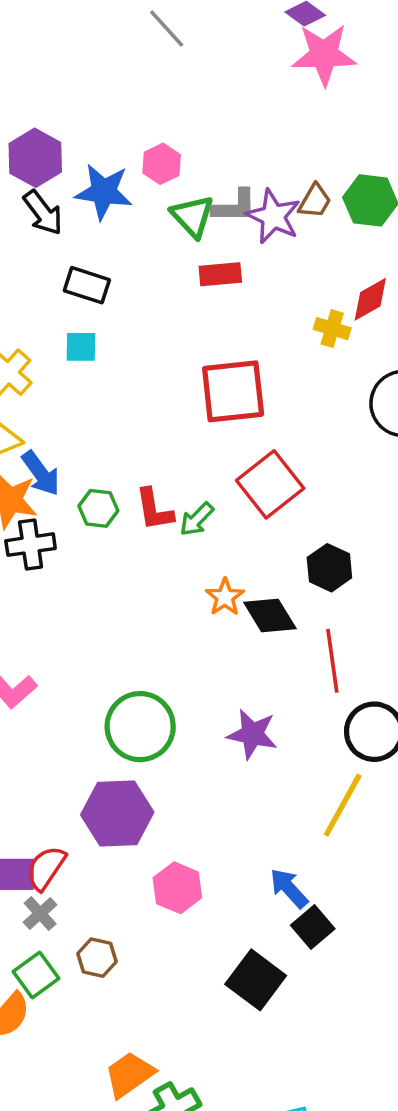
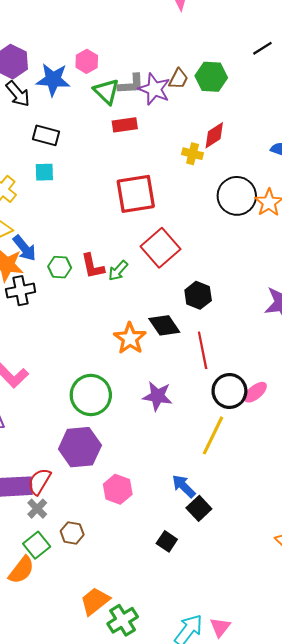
orange star: (225, 597) -> (130, 338), moved, size x1.4
black square: (256, 980) -> (167, 541), size x0.6

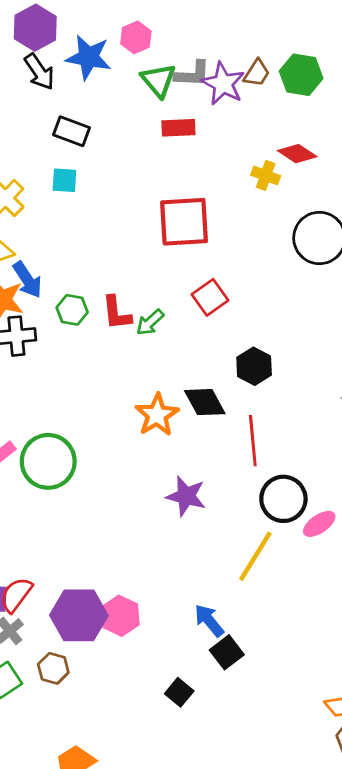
red diamond: (214, 135) -> (297, 154), turned 60
red square: (160, 248) -> (210, 297), size x0.7
pink ellipse: (255, 392) -> (319, 524), moved
green circle: (91, 395) -> (48, 461), moved
purple hexagon: (80, 447) -> (79, 615), moved

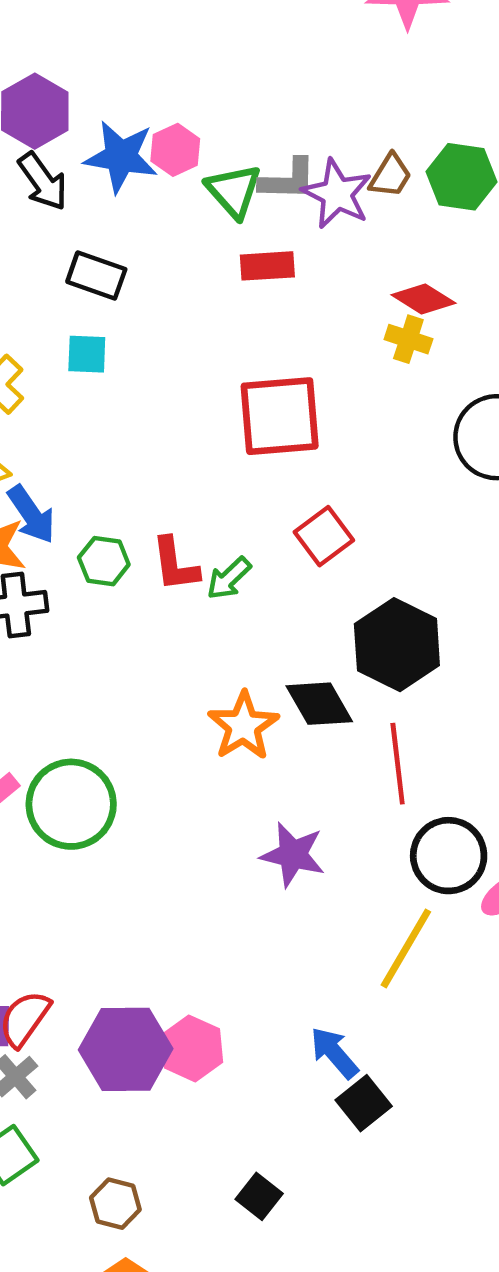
pink hexagon: (136, 37) -> (175, 150), moved
red diamond: (297, 154) -> (423, 299), moved
black hexagon: (254, 366) -> (397, 645), size x1.5
brown hexagon: (53, 668) -> (115, 1204), moved
black square: (179, 692) -> (259, 1196), moved

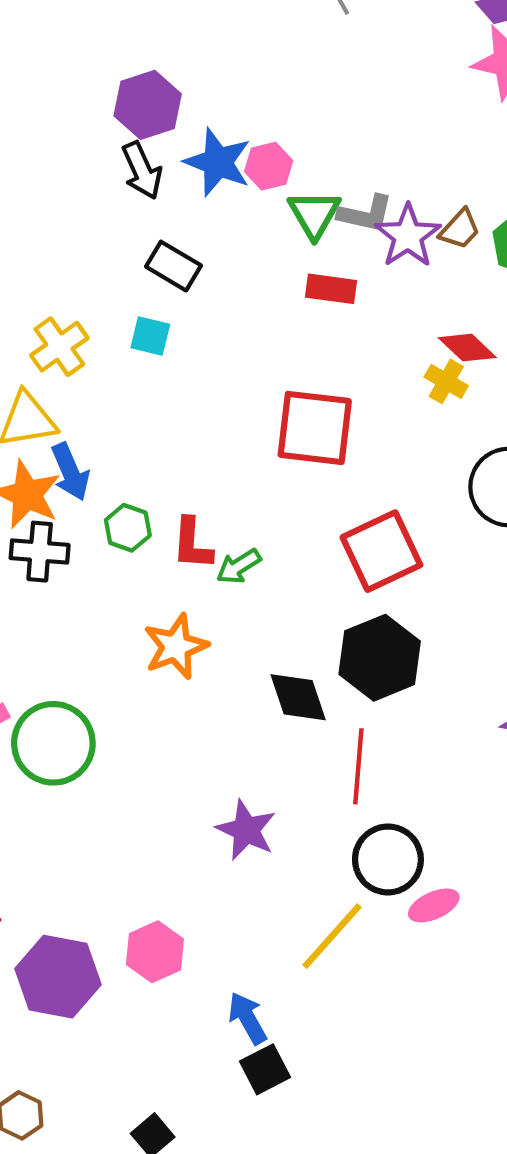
red square: (324, 536) -> (381, 551), moved, size x1.5
orange star: (243, 726) -> (176, 647), moved
pink hexagon: (192, 1048) -> (155, 952), moved

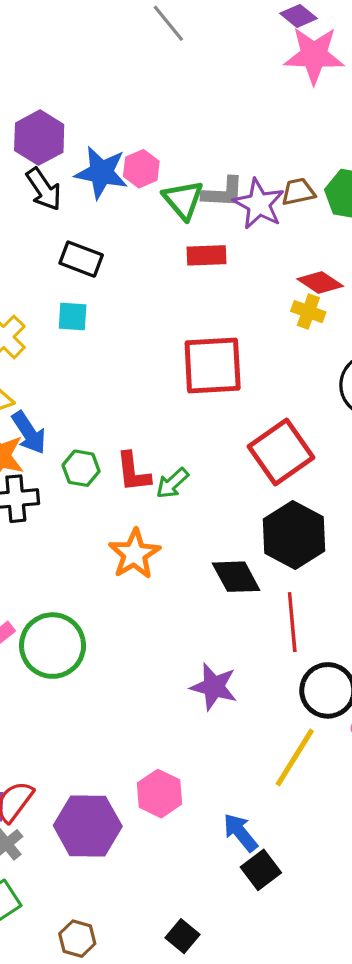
brown trapezoid: (460, 229) -> (298, 192), turned -135

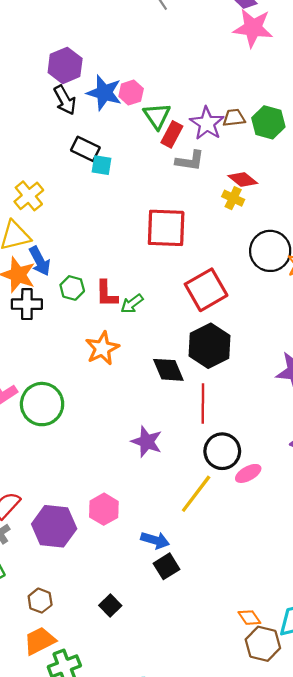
gray L-shape: (223, 193) -> (190, 161), moved
red rectangle: (206, 255) -> (172, 134), moved, turned -65
cyan square: (73, 316) -> (101, 165), moved
blue arrow: (240, 832) -> (155, 540), turned 140

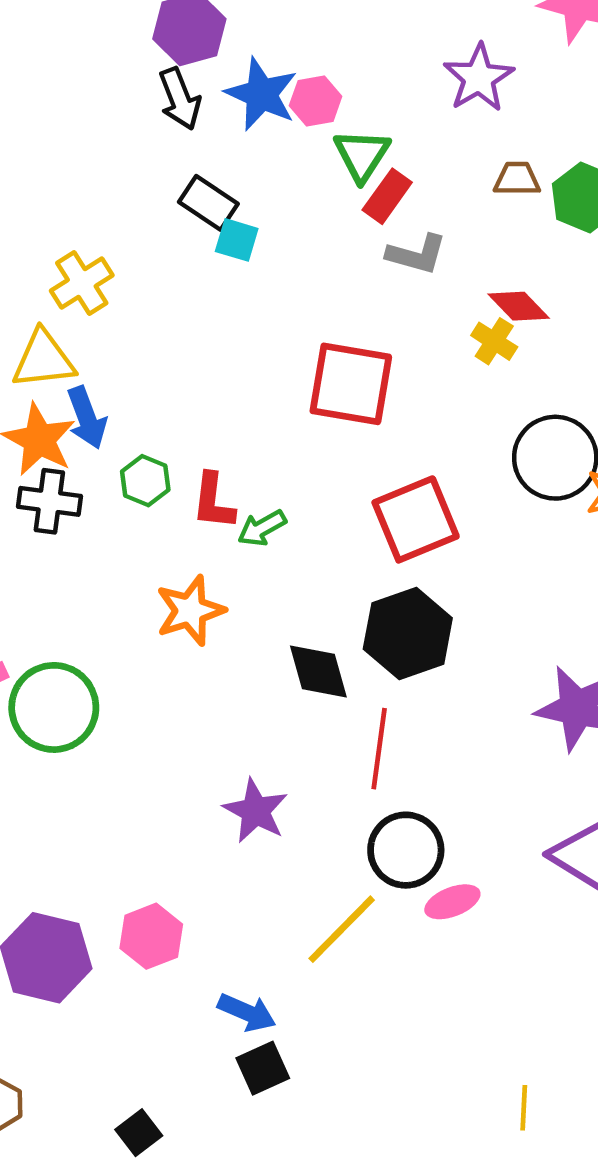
purple star: (207, 123) -> (479, 78), moved

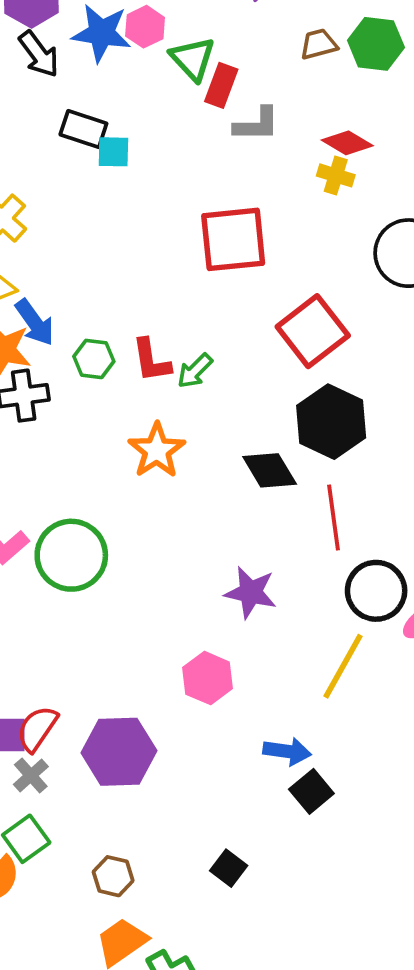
pink hexagon: (151, 936) -> (208, 678), moved

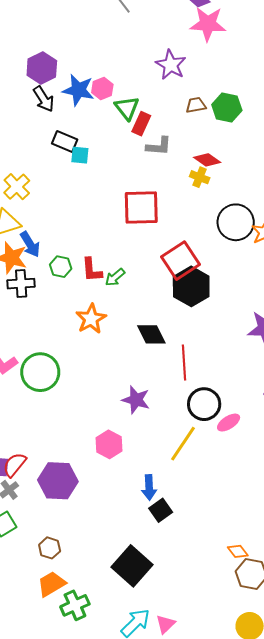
black hexagon: (331, 422) -> (191, 286), moved
blue arrow: (287, 751) -> (149, 487), turned 75
black square: (229, 868) -> (132, 566), moved, size x2.0

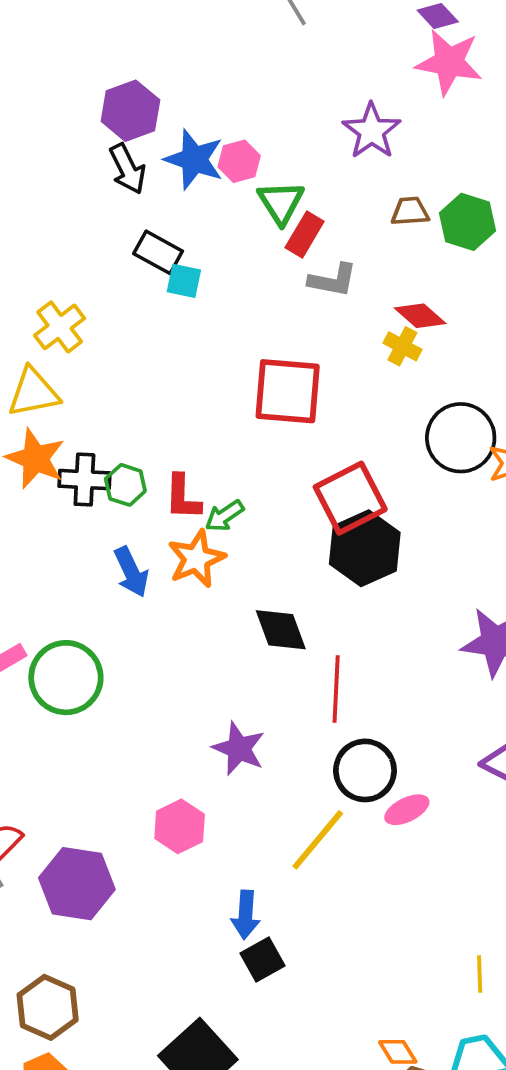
blue arrow: (30, 244) -> (131, 572), moved
black cross: (21, 284) -> (84, 480), moved
orange star: (91, 319) -> (196, 559), moved
brown hexagon: (50, 548) -> (48, 1007), size x1.5

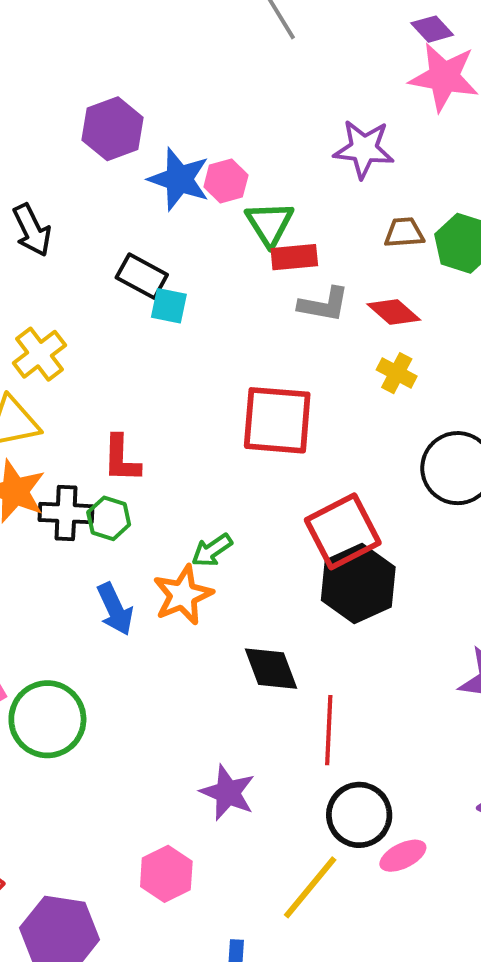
purple star: (372, 131) -> (364, 149), turned -30
black arrow: (127, 169) -> (32, 230), moved
red rectangle: (305, 235) -> (294, 257), turned 54
red diamond: (420, 316) -> (394, 312), moved
red L-shape: (183, 497) -> (121, 459), moved

